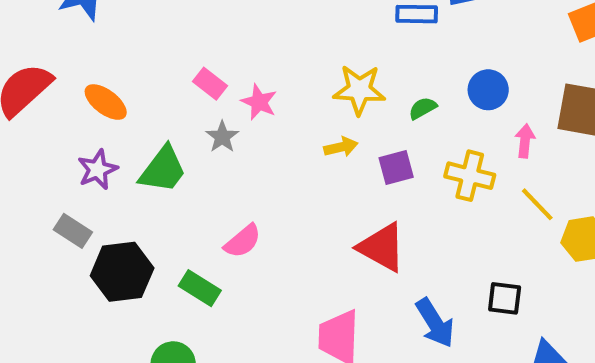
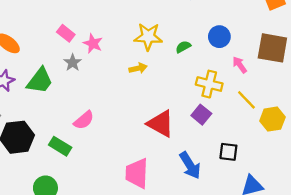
pink arrow: (525, 141) -> (240, 65), turned -42
purple square: (396, 167) -> (201, 115), moved, turned -36

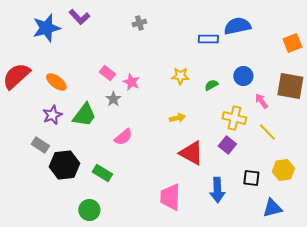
yellow star: (148, 37) -> (180, 76), size x0.7
yellow arrow: (138, 68) -> (177, 118), moved
yellow hexagon: (272, 119) -> (283, 170), moved
pink semicircle: (84, 120) -> (123, 137), moved
blue arrow: (190, 165) -> (217, 190), turned 30

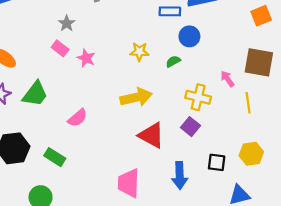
blue circle: (243, 76) -> (189, 36), moved
gray star: (113, 99) -> (67, 23), moved
yellow arrow: (177, 118) -> (136, 97), size x1.8
yellow line: (267, 132) -> (248, 103), moved, turned 36

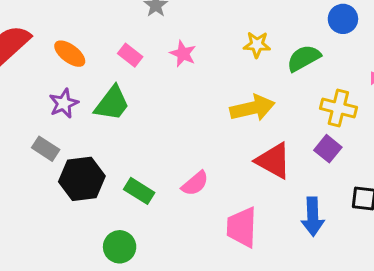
blue circle: (189, 36) -> (343, 19), moved
pink rectangle: (60, 48) -> (130, 55), moved
green semicircle: (173, 61) -> (304, 58), size x1.6
pink semicircle: (77, 118) -> (195, 183), moved

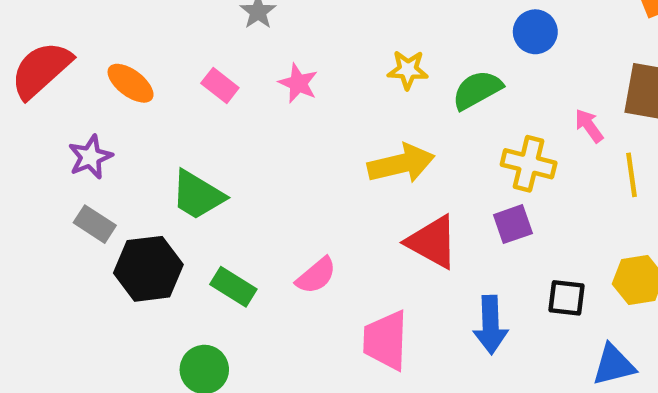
purple star: (64, 103) -> (90, 157), moved
green trapezoid: (112, 103) -> (198, 195), moved, turned 84
purple square: (328, 149) -> (513, 224), turned 32

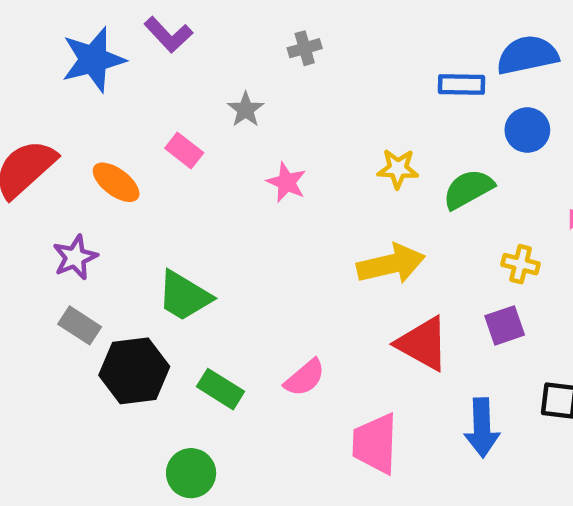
pink rectangle: (220, 85) -> (184, 150), moved
yellow cross: (529, 164) -> (521, 264), size x0.7

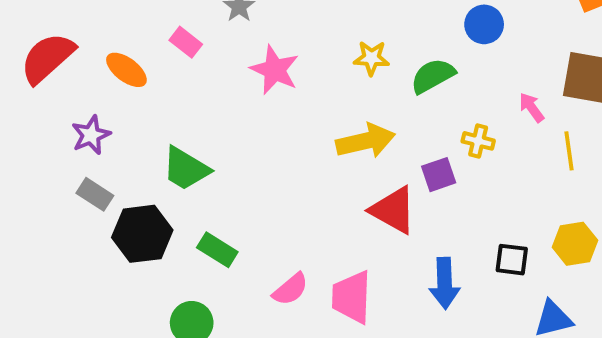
pink star: (286, 182) -> (275, 70), size x1.4
purple square: (505, 325) -> (439, 175), moved
pink semicircle: (305, 378) -> (290, 289), moved

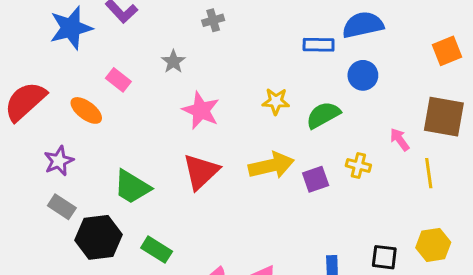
pink rectangle: (186, 42) -> (118, 80), moved
purple square: (439, 175) -> (316, 179), moved
red triangle: (393, 210) -> (201, 172), moved, turned 48

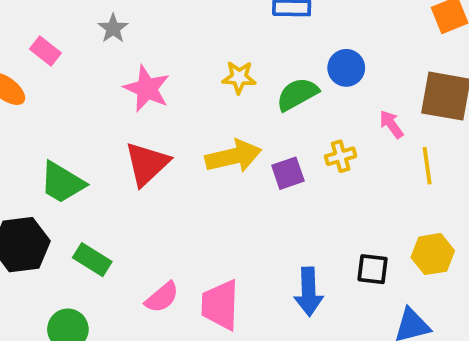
blue circle: (363, 75) -> (346, 68), moved
yellow cross: (358, 165) -> (341, 156), turned -30

